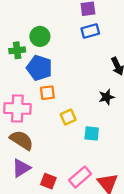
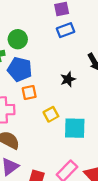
black star: (106, 97) -> (68, 79), moved
cyan square: (92, 133) -> (75, 128), size x1.5

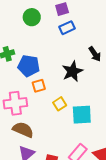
green circle: (18, 39) -> (32, 17), moved
black star: (68, 79) -> (72, 71), size x1.5

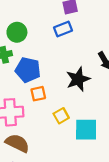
green circle: (32, 17) -> (17, 32), moved
blue rectangle: (67, 28) -> (63, 29), moved

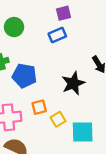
green circle: (17, 32) -> (14, 27), moved
orange square: (38, 94) -> (39, 107), moved

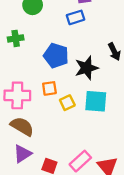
blue pentagon: (24, 76) -> (56, 56), moved
cyan square: (83, 132) -> (96, 101), moved

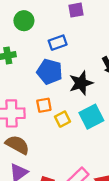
blue rectangle: (75, 17) -> (58, 43), moved
cyan square: (96, 101) -> (91, 117), turned -30

